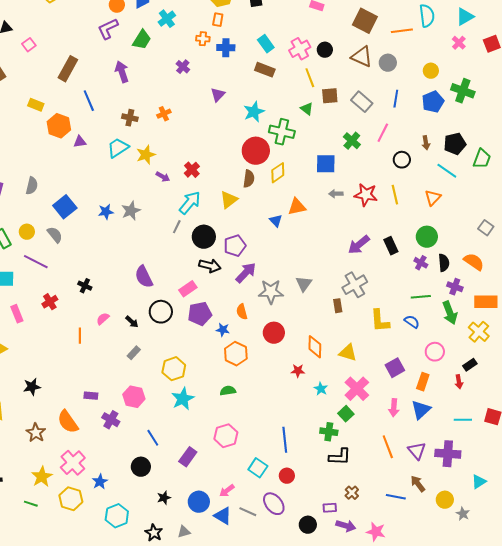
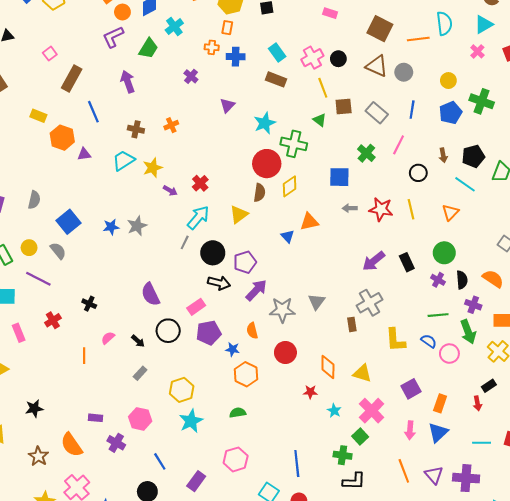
pink square: (29, 45) -> (50, 54), moved
pink circle: (435, 352) -> (449, 354), moved

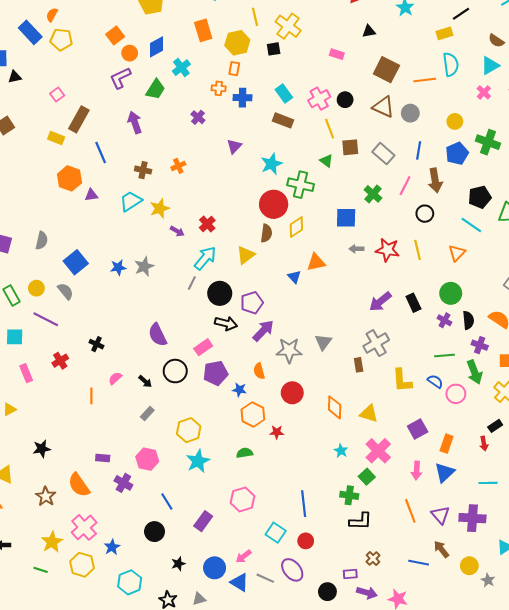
yellow rectangle: (38, 116) -> (56, 138), moved
brown arrow: (443, 155) -> (435, 180), moved, size x1.6
red star: (310, 392) -> (277, 432), moved

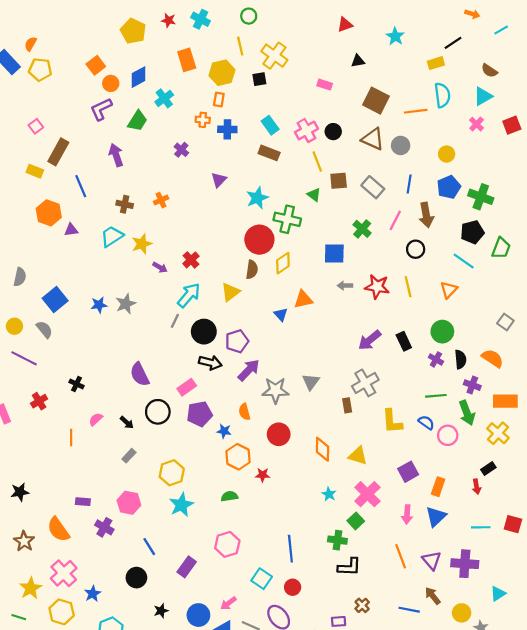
green cross: (488, 142) -> (481, 197), moved

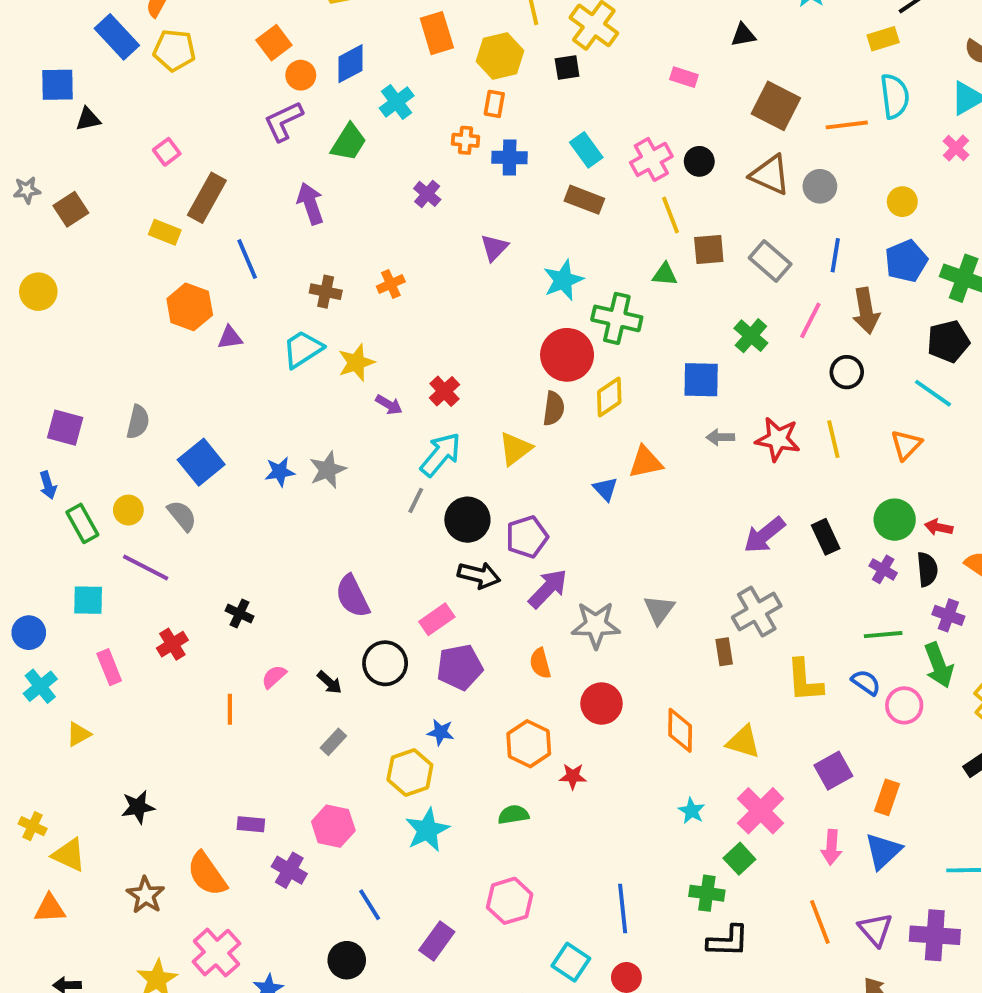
green triangle: (314, 195) -> (665, 274), turned -32
blue star: (224, 431) -> (441, 732), moved
red arrow: (477, 487) -> (939, 527), moved, turned 112

